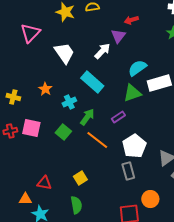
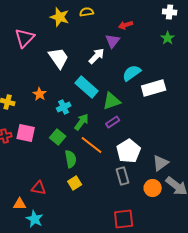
green triangle: (132, 93) -> (112, 101), moved
orange circle: (150, 199) -> (153, 188), moved
green semicircle: (76, 205) -> (71, 159), moved

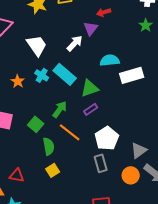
cyan semicircle: (132, 73) -> (110, 60), turned 30
cyan cross: (64, 107) -> (42, 75), moved, turned -32

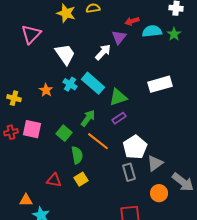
cyan semicircle: (110, 60) -> (152, 31), moved
gray triangle: (139, 150) -> (155, 163), moved
red triangle: (17, 175) -> (54, 180), moved
orange circle: (131, 175) -> (159, 193), moved

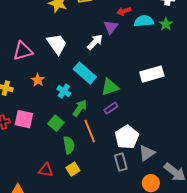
pink triangle: (31, 34) -> (23, 51), moved, turned 30
cyan cross: (70, 84) -> (64, 91), moved
orange line: (98, 141) -> (90, 131), turned 30

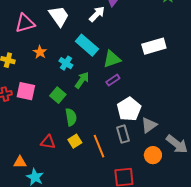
orange line: (90, 131) -> (99, 146), moved

